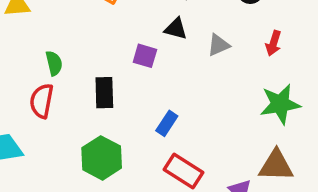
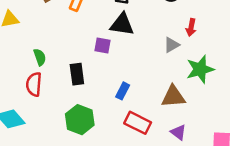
black triangle: (176, 29) -> (122, 24), size x1.5
gray triangle: (218, 45) -> (172, 45), moved
brown triangle: (276, 166) -> (173, 97), moved

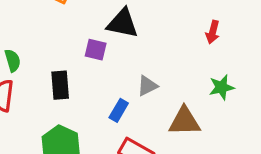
gray triangle: (172, 45) -> (147, 86), moved
green star: (200, 69) -> (222, 87), size x0.7

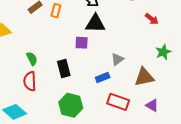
red arrow: (213, 32) -> (152, 19), turned -56
blue rectangle: (119, 110) -> (103, 78), turned 48

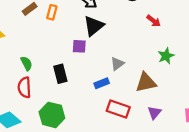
black triangle: (95, 24) -> (94, 26), turned -40
green hexagon: (71, 105) -> (52, 115), moved
purple triangle: (152, 105) -> (154, 113), turned 40

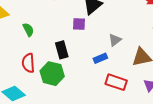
green semicircle: (26, 63) -> (28, 30), moved
green hexagon: (52, 115) -> (52, 74), moved

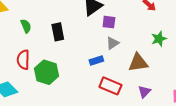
purple square: (79, 24) -> (109, 22), moved
black rectangle: (62, 50) -> (58, 32), moved

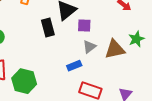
black rectangle: (58, 32) -> (48, 28), moved
brown triangle: (138, 63) -> (115, 49), moved

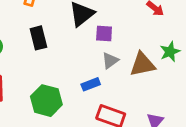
black rectangle: (48, 28) -> (38, 38), moved
green hexagon: (24, 81) -> (46, 101), moved

